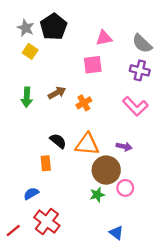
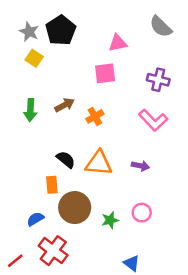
gray semicircle: (142, 44) -> (161, 27), moved
brown circle: (106, 170) -> (75, 208), moved

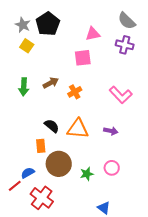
purple cross: (158, 80) -> (125, 45), moved
red line: (15, 261) -> (15, 186), moved

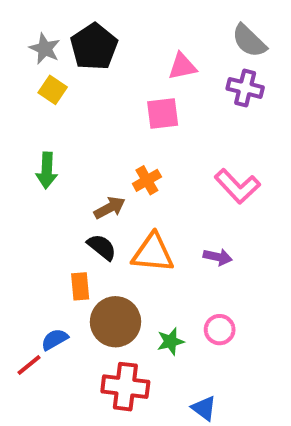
brown arrow: (51, 83) -> (110, 208), moved
red cross: (42, 198) -> (125, 387), moved, turned -30

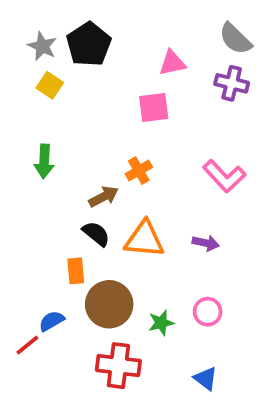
blue triangle: (204, 408) -> (206, 379), moved

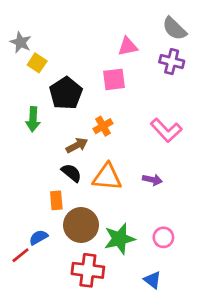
black pentagon: (89, 44) -> (66, 93), moved
gray star: (42, 46) -> (21, 42), moved
pink circle: (208, 312) -> (163, 237), moved
green star: (161, 323) -> (119, 239), size x1.6

